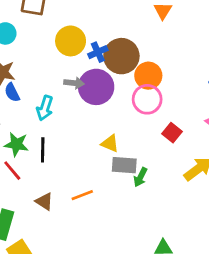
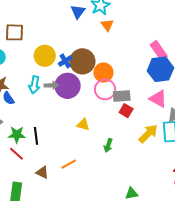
cyan arrow: (45, 108) -> (34, 85), moved
gray rectangle: (124, 165) -> (122, 96), moved

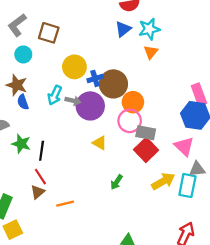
red square: (126, 111) -> (146, 150), size x1.5
yellow triangle: (83, 125) -> (100, 143), moved
red line: (16, 154) -> (40, 177), moved
orange line: (69, 164) -> (65, 204), moved
brown triangle: (42, 172) -> (38, 192), turned 40

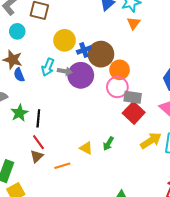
yellow triangle: (100, 143) -> (86, 148), moved
green star: (21, 144) -> (19, 113), turned 30

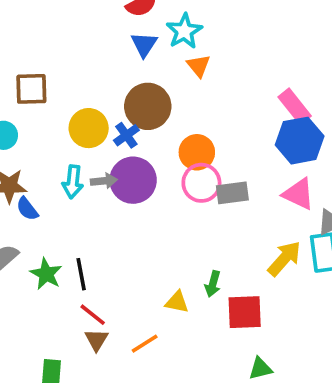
brown circle: (101, 54) -> (148, 106), moved
red square: (134, 113) -> (245, 312), moved, turned -30

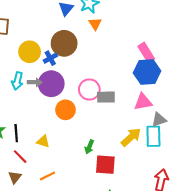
orange circle: (197, 152) -> (65, 110), moved
pink triangle: (299, 194) -> (143, 102), turned -42
yellow triangle: (177, 302) -> (43, 141), moved
brown triangle: (96, 340) -> (15, 177), moved

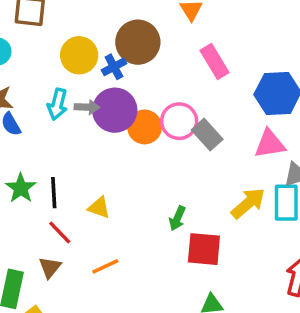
pink rectangle: (146, 53) -> (214, 62), moved
gray rectangle: (106, 97) -> (207, 135), turned 48
orange circle: (65, 110) -> (145, 127), moved

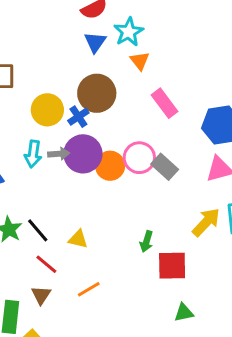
black line: (54, 193) -> (38, 230), turned -32

